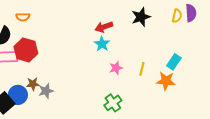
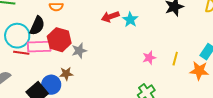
red arrow: (104, 27) -> (110, 17), moved
cyan star: (102, 44) -> (130, 20), moved
gray star: (46, 91) -> (79, 51), moved

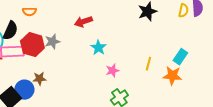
cyan star: (130, 20) -> (98, 48), moved
gray star: (79, 51) -> (52, 42), moved
pink star: (149, 58) -> (112, 71), moved

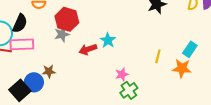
red arrow: (83, 22) -> (88, 49), moved
red hexagon: (32, 45) -> (67, 19), moved
pink star: (112, 71) -> (122, 74), moved

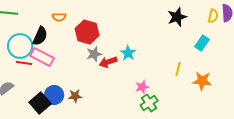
gray star: (62, 34) -> (94, 54), moved
pink rectangle: (22, 44) -> (42, 57), turned 30
cyan rectangle: (190, 49) -> (202, 43), moved
brown star: (49, 71) -> (75, 96), moved

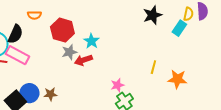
cyan rectangle: (202, 43) -> (179, 28), moved
cyan star: (128, 53) -> (91, 41), moved

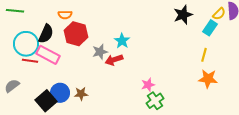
yellow semicircle: (188, 14) -> (219, 14), turned 32
red hexagon: (62, 30) -> (76, 34), moved
yellow line: (153, 67) -> (204, 55), moved

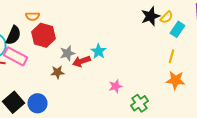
yellow semicircle: (219, 14) -> (166, 17), moved
cyan star: (122, 41) -> (98, 51), moved
blue circle: (60, 93) -> (38, 103), moved
brown star: (81, 94) -> (58, 72), moved
green cross: (155, 101) -> (140, 103), moved

